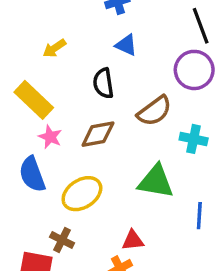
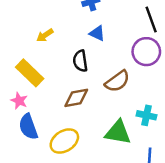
pink star: (50, 137) -> (19, 101), moved
cyan cross: (194, 139) -> (147, 115), moved

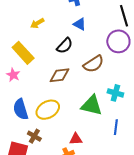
black semicircle: (80, 61) -> (65, 46), turned -132
blue semicircle: (28, 127) -> (21, 109), moved

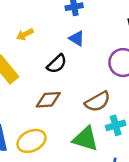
brown semicircle: (94, 64) -> (98, 102), moved
cyan cross: (115, 93) -> (116, 125), turned -35

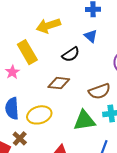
yellow arrow: (25, 34) -> (48, 26), size x1.6
green triangle: (85, 139) -> (84, 121), turned -35

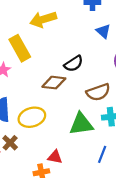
blue triangle: (91, 36) -> (103, 31), moved
black semicircle: (71, 54) -> (74, 64), moved

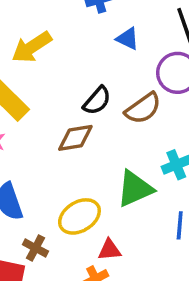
brown semicircle: (98, 92) -> (143, 108), moved
yellow ellipse: (32, 117) -> (79, 216), moved

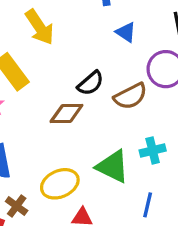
yellow arrow: (32, 47) -> (40, 27), turned -99
green triangle: (135, 189) -> (113, 166), turned 42

